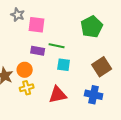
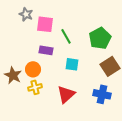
green pentagon: (92, 27) -> (100, 38), moved
green line: (57, 46) -> (66, 36), moved, turned 49
red triangle: (58, 95) -> (66, 94), turned -30

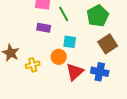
orange circle: (33, 69) -> (59, 57), moved
red triangle: (66, 94) -> (75, 72), moved

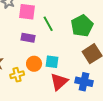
cyan square: (70, 42) -> (52, 62), moved
orange circle: (59, 57) -> (34, 64), moved

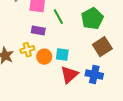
yellow cross: (17, 75) -> (27, 50), moved

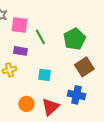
orange circle: (44, 57) -> (26, 104), moved
red triangle: (69, 75) -> (50, 107), moved

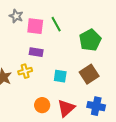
green line: (40, 37) -> (56, 24), moved
brown square: (84, 67) -> (89, 74), moved
blue cross: (76, 95) -> (96, 106), moved

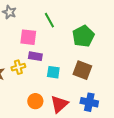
pink square: (35, 26) -> (28, 37), moved
purple rectangle: (36, 52) -> (35, 56), moved
brown square: (89, 74) -> (82, 70), turned -36

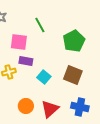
cyan square: (53, 72) -> (44, 77), turned 32

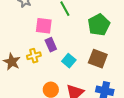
purple rectangle: (26, 61) -> (51, 45), turned 56

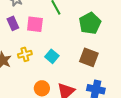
purple rectangle: (51, 45) -> (13, 23), moved
cyan square: (69, 61) -> (52, 56), moved

